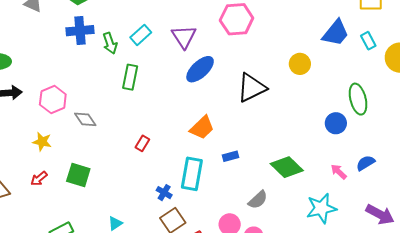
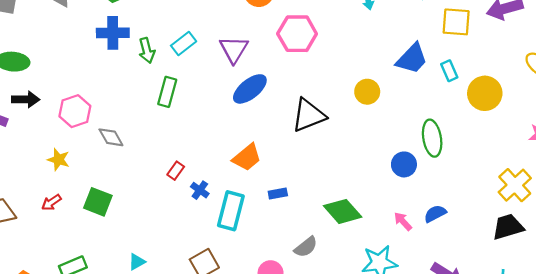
blue cross: (164, 193) -> (200, 190), moved

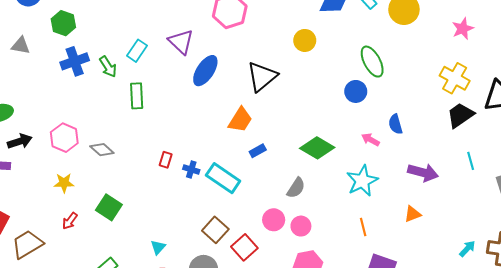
orange trapezoid: (247, 157) -> (240, 120), moved
green square: (98, 202) -> (109, 207), turned 30
cyan rectangle: (231, 211) -> (223, 178), turned -52
blue semicircle: (435, 214) -> (395, 124), turned -60

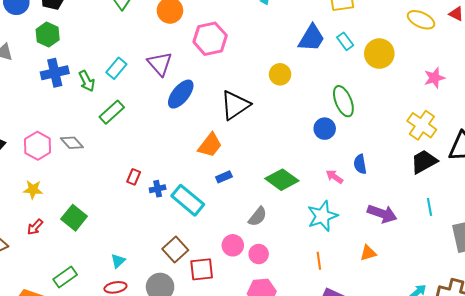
green rectangle: (137, 96) -> (112, 112), turned 45
gray diamond: (102, 150) -> (72, 143), moved
blue cross: (191, 169) -> (158, 189), turned -35
red square: (244, 247) -> (202, 269), turned 30

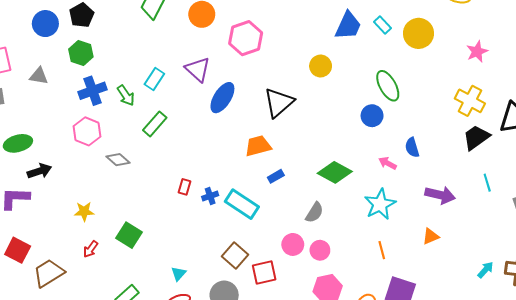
orange trapezoid: (210, 145) -> (258, 146), turned -136
pink hexagon: (38, 146) -> (87, 131), moved

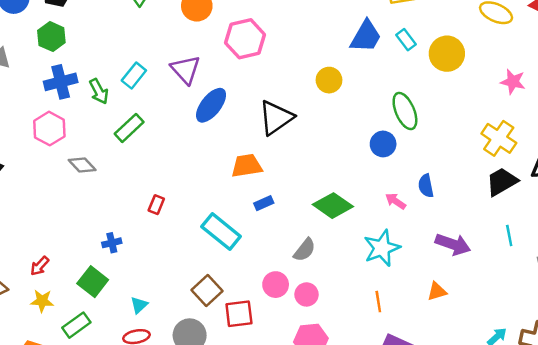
pink star: (477, 52) -> (513, 82), turned 30
blue cross: (210, 196) -> (112, 243), moved
yellow star: (84, 211) -> (42, 301), moved
green square: (129, 235) -> (93, 282), moved

